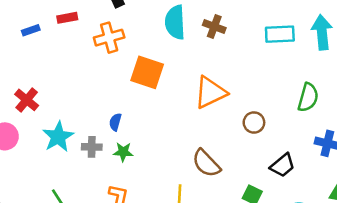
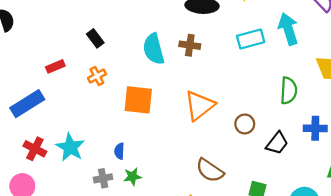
blue rectangle: (31, 30) -> (27, 104), moved, size x2.0
orange cross: (109, 38) -> (97, 76), size x0.7
cyan star: (58, 137) -> (70, 147), moved
black trapezoid: (282, 165) -> (277, 143), moved

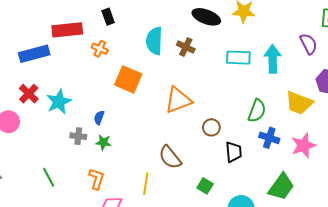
red rectangle: (55, 66) -> (67, 30), size x1.8
orange cross: (97, 76) -> (100, 49), turned 35
blue cross: (315, 128) -> (269, 138), moved
black trapezoid: (277, 143) -> (234, 152), turned -60

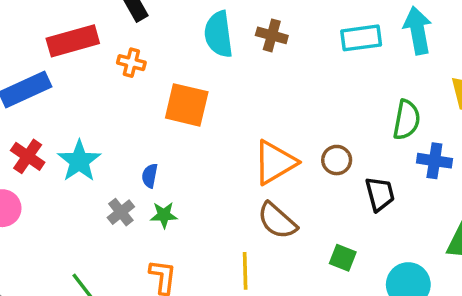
orange triangle: (178, 100) -> (275, 162), moved
gray cross: (78, 136) -> (121, 212), turned -35

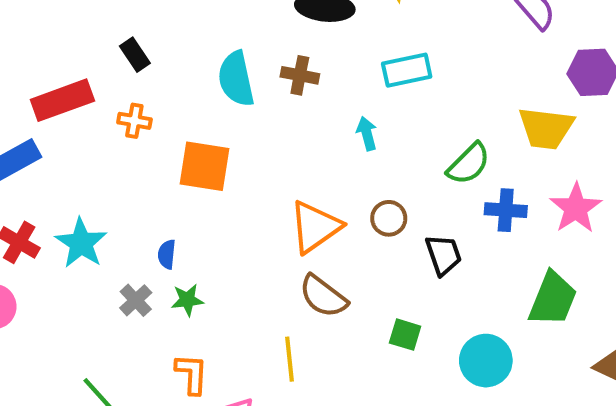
cyan arrow: (418, 30) -> (367, 133), moved, size x0.6
green semicircle: (407, 120) -> (469, 164), turned 39

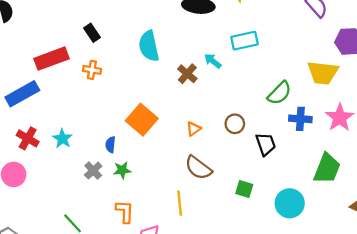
brown cross: (300, 75) -> (187, 74), moved, turned 30
cyan arrow: (367, 133) -> (213, 61), moved, turned -36
orange square: (205, 166) -> (142, 120), moved, turned 32
orange triangle: (315, 227) -> (194, 129), size x0.5
cyan star: (81, 243) -> (62, 139), size x0.7

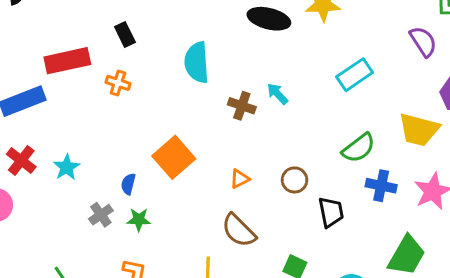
cyan rectangle: (244, 41) -> (355, 75), moved, turned -30
brown cross: (187, 74) -> (242, 106), turned -30

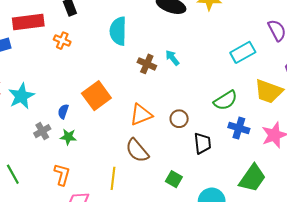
cyan rectangle: (355, 75) -> (243, 52), moved
cyan star: (67, 167) -> (21, 96), size x1.4
orange triangle: (240, 179) -> (141, 115), size x1.6

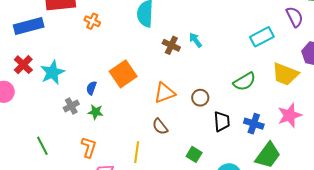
blue cross: (239, 128) -> (254, 124), moved
brown semicircle: (137, 151) -> (160, 127), size x0.7

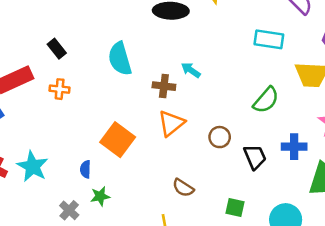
cyan rectangle: (262, 37) -> (269, 39), turned 55
orange triangle: (165, 93) -> (171, 123), moved
gray cross: (71, 106) -> (69, 210), moved

